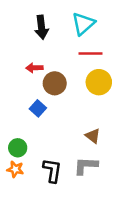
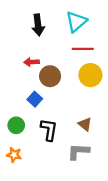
green circle: (18, 148) -> (16, 125), moved
black L-shape: (52, 170) -> (49, 130), moved

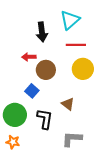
black arrow: (38, 25) -> (42, 32), moved
brown triangle: (85, 124) -> (68, 104), moved
green circle: (16, 125) -> (15, 115), size x1.5

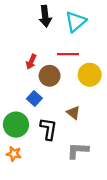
black arrow: (42, 32) -> (45, 16), moved
red line: (76, 45) -> (68, 54), moved
red arrow: (29, 57) -> (31, 62), turned -64

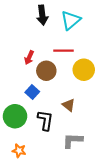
orange star: (14, 154) -> (19, 151), moved

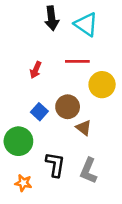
cyan triangle: (71, 20) -> (86, 24), turned -45
brown circle: (46, 71) -> (68, 107), moved
black L-shape: (45, 120) -> (55, 165), moved
gray L-shape: (73, 140) -> (88, 171), turned -70

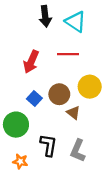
red arrow: (36, 70) -> (31, 62), size x1.5
yellow circle: (102, 85) -> (90, 87), moved

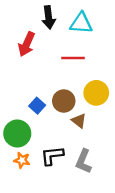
cyan triangle: (76, 22) -> (81, 23), turned -30
red arrow: (31, 62) -> (27, 44), moved
black L-shape: (48, 145) -> (52, 156), turned -105
orange star: (20, 161) -> (22, 160), moved

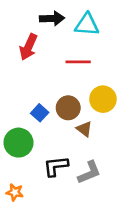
black arrow: (49, 17) -> (52, 18), turned -85
orange star: (22, 160) -> (15, 192), moved
gray L-shape: (83, 161) -> (89, 172), turned -135

